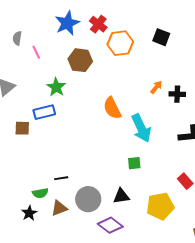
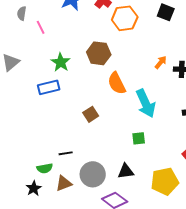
brown hexagon: (80, 60) -> (99, 53), moved
brown square: (22, 128) -> (91, 114), moved, turned -35

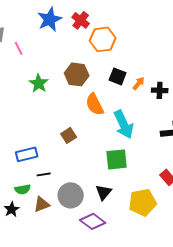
black square: (166, 12) -> (118, 76), moved
blue rectangle: (49, 87) -> (27, 154), moved
green square: (139, 138) -> (117, 159), size x1.6
black triangle: (126, 171) -> (104, 192), turned -42

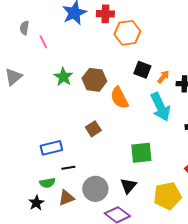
red cross: (81, 20) -> (105, 14), turned -36
brown hexagon: (77, 74) -> (94, 80), moved
cyan arrow: (124, 124) -> (160, 107), moved

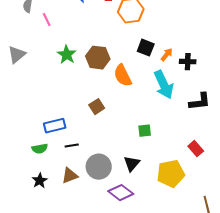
green square: (141, 153) -> (145, 131), size x0.6
green semicircle: (47, 183) -> (40, 149), moved

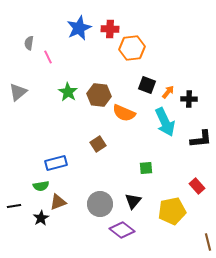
orange semicircle: (123, 76) -> (124, 113), turned -40
black line: (72, 146) -> (14, 206), moved
brown triangle: (70, 176) -> (58, 202), moved

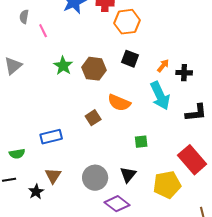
black square: (147, 85) -> (130, 59), moved
orange semicircle: (124, 113) -> (119, 103), moved
green semicircle: (41, 186) -> (17, 154), moved
red rectangle: (197, 186) -> (192, 160), size x1.8
brown triangle: (58, 202) -> (53, 176), turned -36

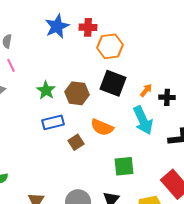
pink line: (43, 31) -> (11, 65), moved
black square: (130, 59) -> (113, 83), size x1.5
blue rectangle: (51, 137) -> (53, 122), moved
green square: (141, 142) -> (124, 166), size x1.5

